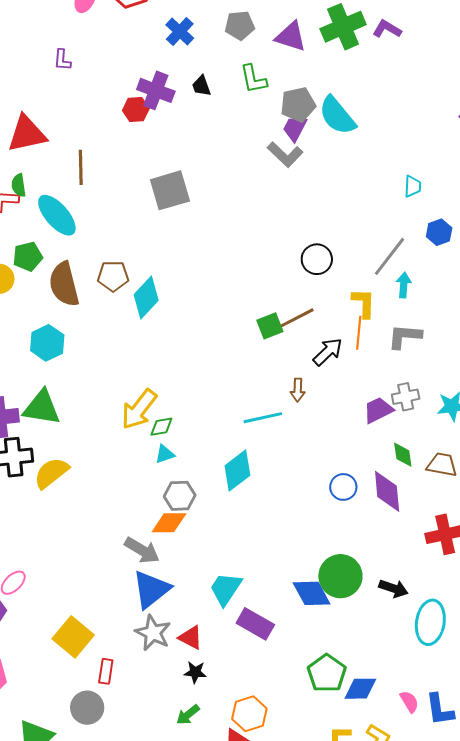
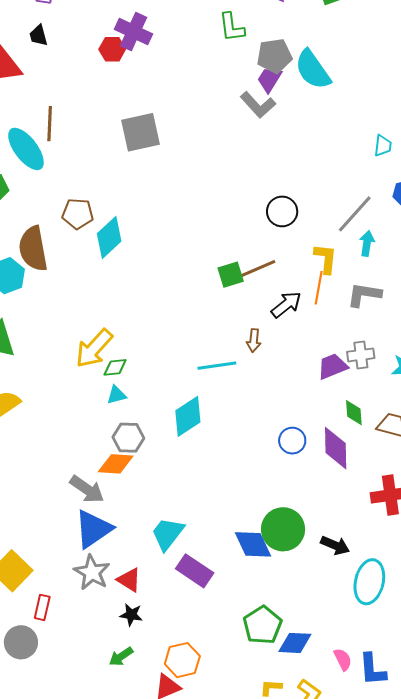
black trapezoid: (201, 86) -> (38, 35), moved
brown line: (81, 167) -> (50, 124), moved
brown semicircle: (64, 284) -> (33, 249), moved

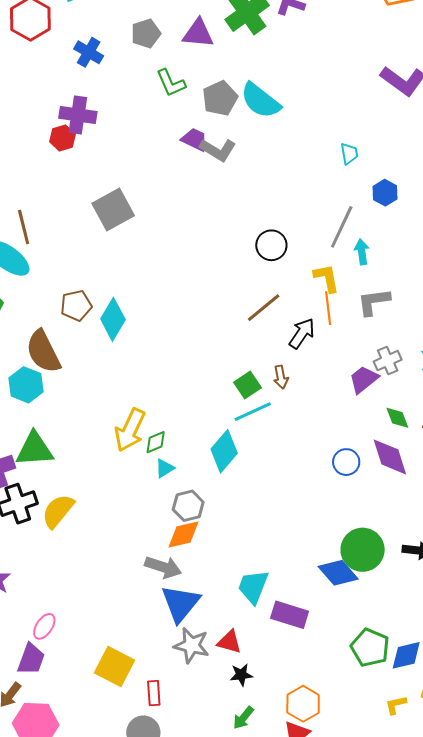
purple trapezoid: (269, 79) -> (195, 140), moved, turned 100
green square: (231, 275) -> (248, 385), moved
cyan diamond: (188, 416) -> (224, 451), moved

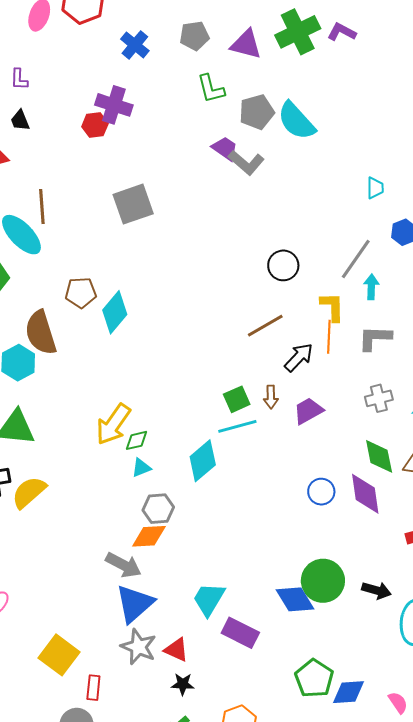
purple trapezoid: (364, 379) -> (308, 411), moved
green diamond: (397, 418) -> (379, 456), size x1.4

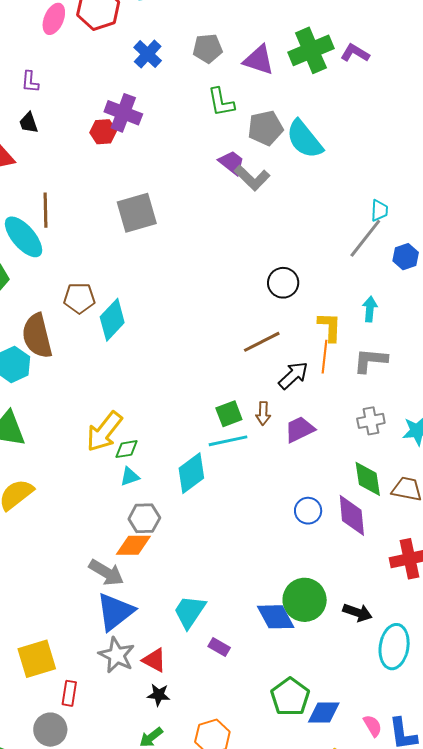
gray line: (356, 259) -> (365, 238), moved
purple rectangle: (240, 633) -> (219, 647), size x0.6
yellow square: (59, 655) -> (37, 659), turned 33

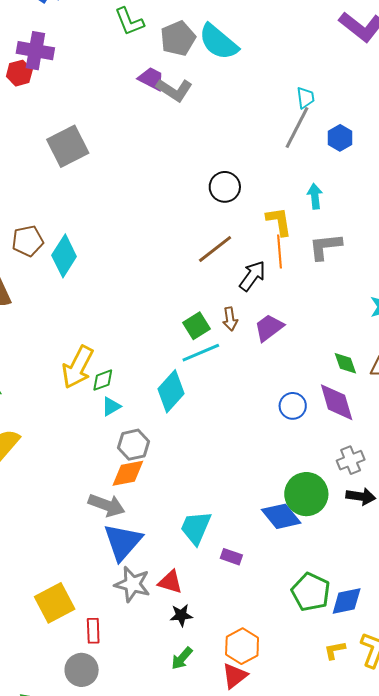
gray cross: (371, 421) -> (351, 460), moved
green diamond: (368, 479) -> (345, 363), size x0.7

